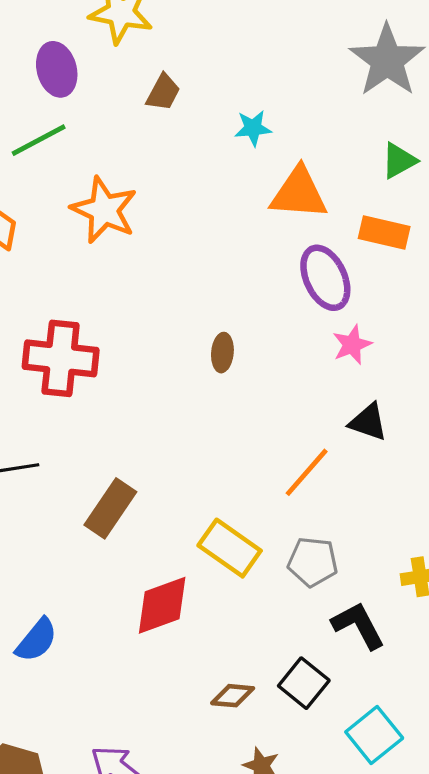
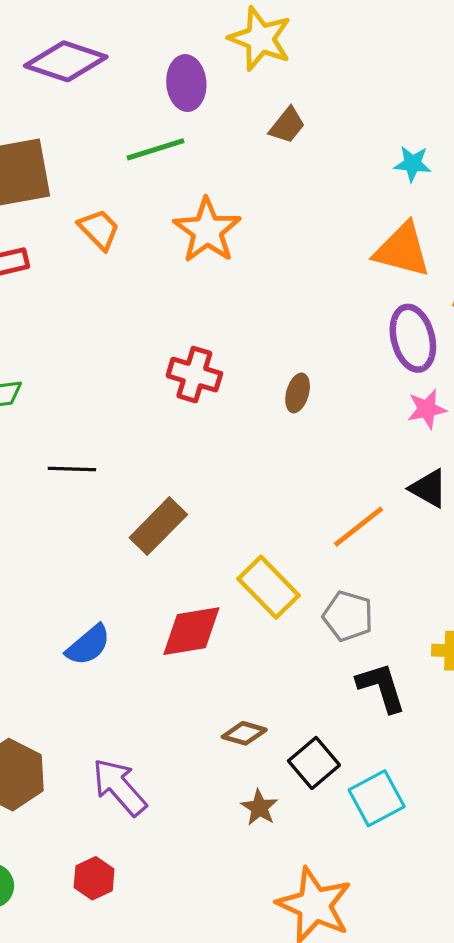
cyan star: (253, 128) -> (413, 164), moved
red cross: (61, 358) -> (194, 375), moved, size x0.7
blue semicircle: (37, 640) -> (88, 645), moved
black square: (304, 683) -> (314, 763), moved

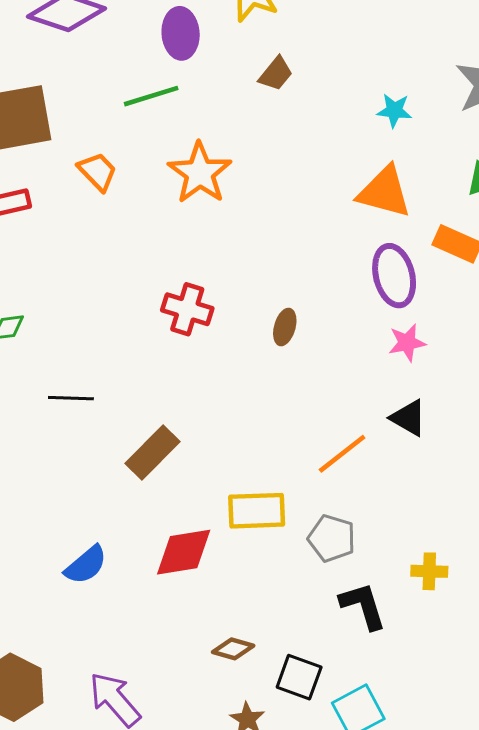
yellow rectangle: (268, 587) -> (257, 511), turned -48
black square: (314, 763) -> (299, 677), turned -30

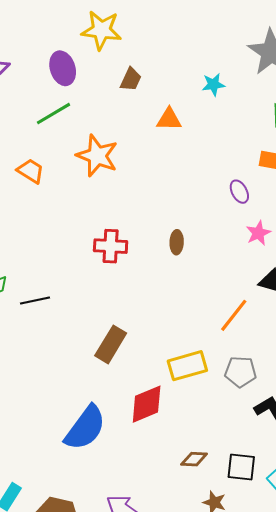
orange triangle: (384, 192) -> (169, 119), moved, size x0.7
purple ellipse: (394, 276) -> (239, 192), size x0.6
black line: (71, 398) -> (35, 301), moved
blue semicircle: (86, 565) -> (85, 428), size x1.6

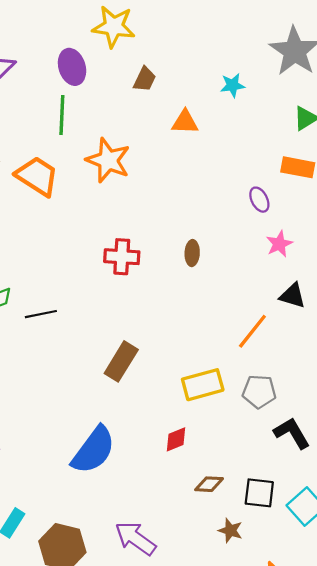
green line: (53, 114) -> (62, 115), turned -57
orange trapezoid: (31, 171) -> (37, 176), size x1.5
red diamond: (147, 404) -> (176, 439), moved, size x0.6

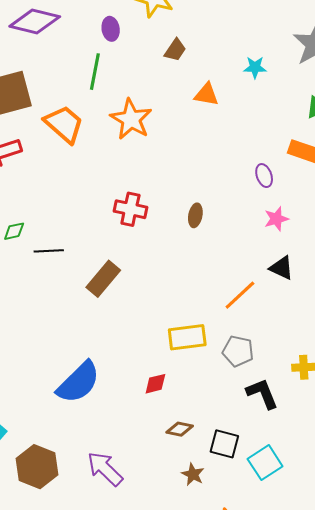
purple ellipse: (72, 67) -> (111, 29), size x0.7
brown rectangle: (121, 361) -> (103, 279), moved

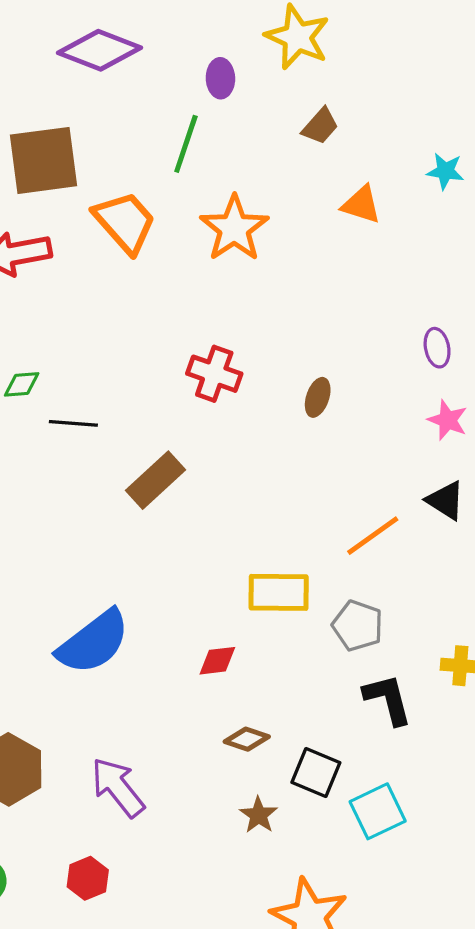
pink star: (276, 219) -> (448, 420), turned 30

